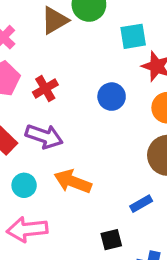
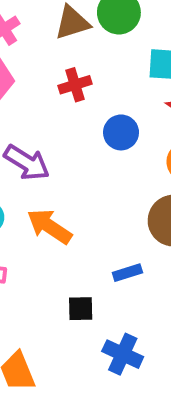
red cross: (45, 89) -> (75, 85), moved

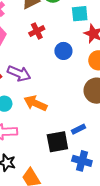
blue rectangle: (127, 273) -> (79, 129), moved
black square: (81, 309) -> (57, 142), size x1.6

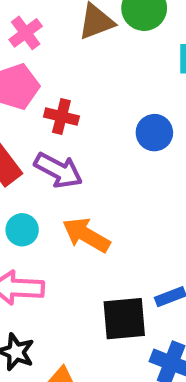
red cross: (37, 31) -> (61, 116), moved, turned 35

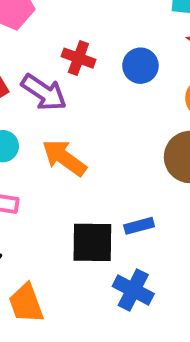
red cross: (61, 116) -> (78, 58), moved

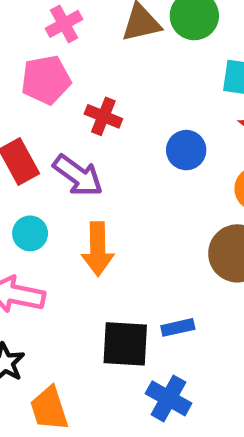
red cross: (78, 58) -> (103, 116), moved
orange arrow: (64, 158) -> (98, 249), turned -129

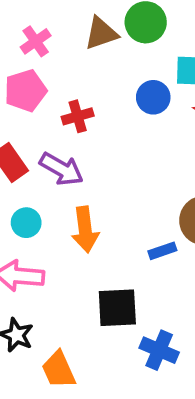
red cross: (103, 116) -> (78, 116), turned -32
blue circle: (186, 150) -> (153, 97), moved
blue rectangle: (178, 327) -> (162, 251), moved

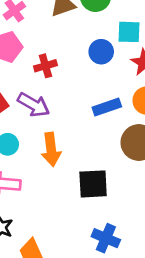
blue rectangle: (162, 251) -> (107, 107), moved, size x1.4
black square: (117, 308) -> (93, 184), moved

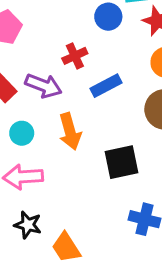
red cross: (45, 66) -> (75, 56), moved
blue rectangle: (107, 107) -> (106, 86), moved

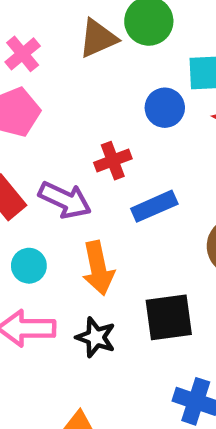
black star: (28, 225) -> (96, 337), moved

